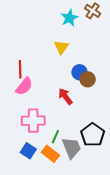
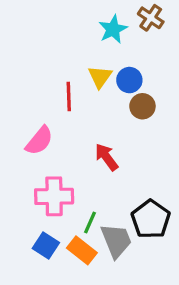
red line: (20, 69) -> (69, 96), moved
blue circle: (80, 72) -> (129, 80), moved
brown circle: (88, 79) -> (142, 106), moved

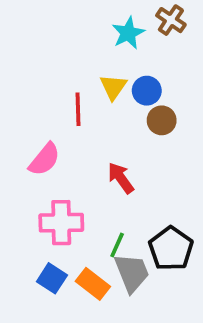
green line: (90, 223) -> (117, 245), moved

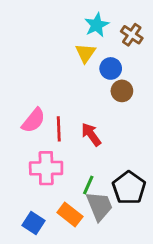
brown cross: (171, 20) -> (132, 35), moved
yellow triangle: (113, 87) -> (85, 53), moved
red line: (78, 109) -> (59, 129), moved
blue square: (52, 278) -> (33, 223), moved

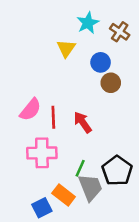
yellow triangle: (85, 53) -> (66, 48), moved
blue square: (33, 223) -> (42, 208), moved, turned 30

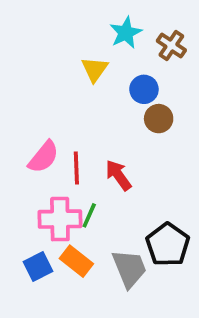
green line: (80, 168) -> (89, 215), moved
orange rectangle: (64, 195) -> (76, 261), moved
blue square: (42, 208) -> (38, 267), moved

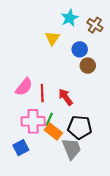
black pentagon: (168, 245) -> (80, 127), moved, turned -30
orange rectangle: (76, 261) -> (53, 131), moved

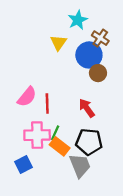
brown cross: (95, 25) -> (100, 38), moved
blue circle: (80, 49) -> (89, 55), size x1.5
red arrow: (65, 97) -> (87, 108), moved

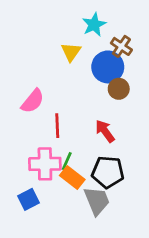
pink semicircle: (27, 97) -> (33, 101), moved

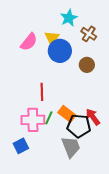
blue circle: (108, 67) -> (60, 51), moved
pink semicircle: (33, 101) -> (29, 42), moved
red arrow: (105, 131) -> (93, 117), moved
orange rectangle: (72, 178) -> (67, 114), moved

